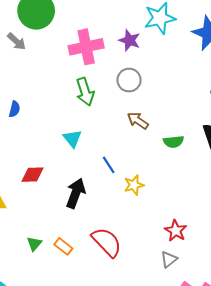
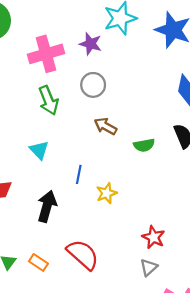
blue line: (109, 165) -> (79, 174), turned 48

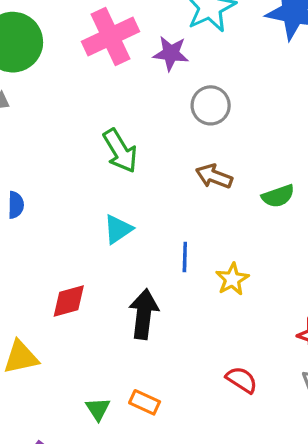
pink cross: (46, 54) -> (111, 37), moved
gray circle: (93, 85) -> (211, 105), moved
cyan triangle: (39, 150) -> (118, 229), turned 48
red semicircle: (83, 255) -> (242, 380), moved, size x0.6

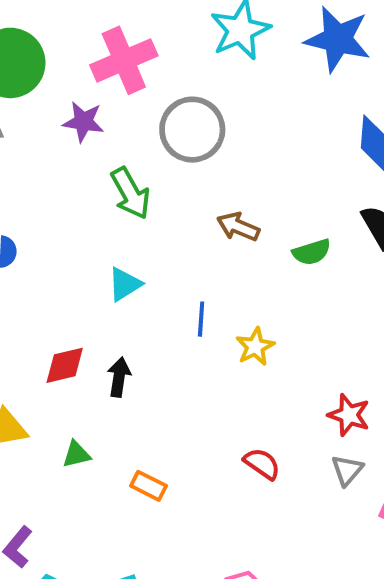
purple star: (171, 53) -> (83, 122), moved
gray circle: (211, 105) -> (192, 130), moved, size x1.4
black arrow: (144, 314) -> (119, 377), moved, size x0.7
green triangle: (98, 409) -> (76, 454), moved, turned 48

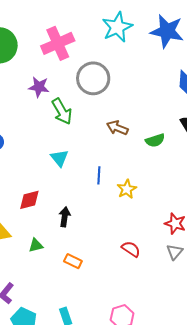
purple star: (83, 122) -> (39, 87), moved
cyan triangle: (125, 284) -> (60, 158), turned -36
black arrow: (119, 377) -> (65, 217), moved

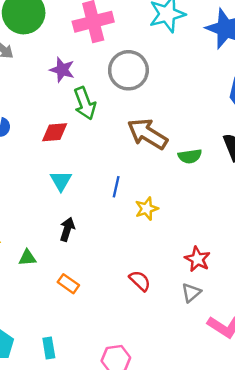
brown arrow: (117, 128) -> (147, 134), size x1.6
cyan triangle: (60, 158) -> (61, 181), moved
red diamond: (29, 200) -> (55, 132), moved

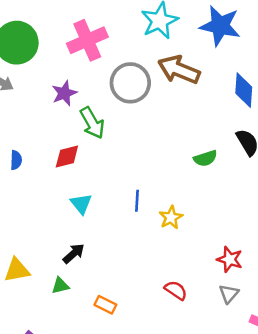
purple star: (62, 70) -> (64, 93), turned -30
brown arrow: (147, 134) -> (179, 70), moved
black arrow: (67, 229) -> (74, 254), moved, turned 40

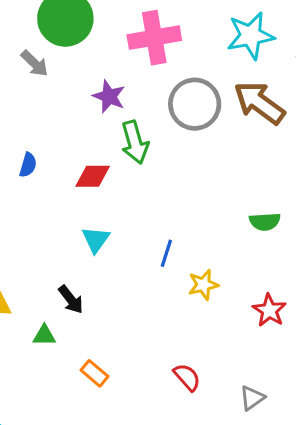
purple star: (64, 93) -> (109, 96), turned 30
black arrow: (74, 254) -> (71, 299), turned 80
red star: (230, 259) -> (269, 310), moved

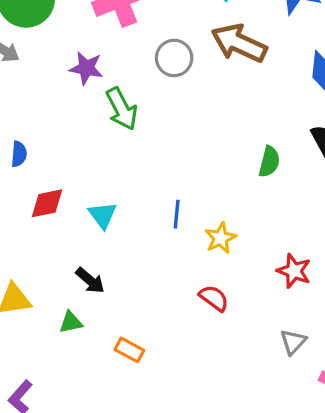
gray circle: (195, 104) -> (174, 58), size x0.7
red diamond: (93, 176) -> (47, 203), moved
green semicircle: (265, 222) -> (269, 162), turned -60
red star: (269, 310) -> (294, 271), moved
red semicircle: (187, 377) -> (214, 298), moved

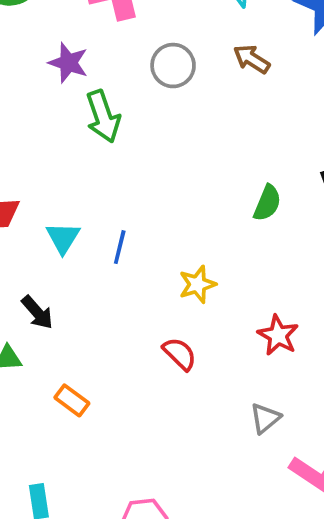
brown arrow: (239, 43) -> (252, 59), size x0.6
blue line: (177, 214) -> (120, 247), moved

